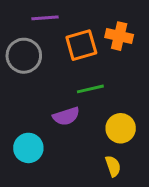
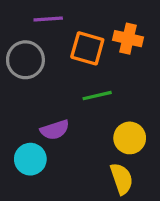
orange square: (81, 45) -> (87, 48), turned 32
purple semicircle: (66, 116) -> (55, 130), moved
yellow semicircle: (113, 166) -> (122, 179), size x1.4

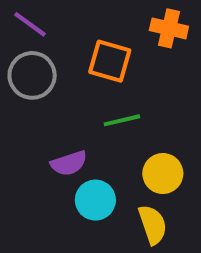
purple line: (48, 19) -> (30, 24), moved, turned 40
orange cross: (128, 39) -> (169, 28), moved
cyan circle: (30, 159) -> (95, 200), moved

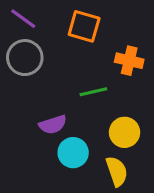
orange cross: (169, 28) -> (129, 61), moved
orange square: (110, 61) -> (84, 26), moved

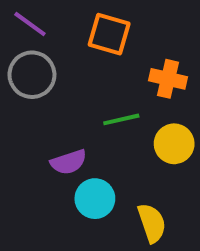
yellow circle: (125, 132) -> (174, 144), moved

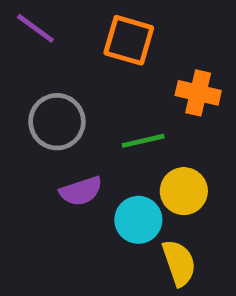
gray circle: (32, 75) -> (57, 122), moved
yellow circle: (174, 144) -> (184, 191), moved
cyan circle: (95, 199) -> (138, 220), moved

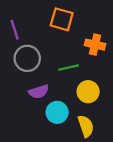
purple line: (35, 28) -> (15, 30), moved, turned 36
cyan circle: (138, 220) -> (57, 112), moved

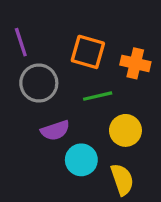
orange square: (62, 19) -> (88, 52), moved

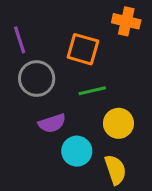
orange cross: (135, 63) -> (126, 21), moved

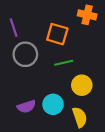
purple semicircle: (52, 123) -> (26, 106), moved

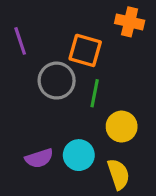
gray circle: (25, 54) -> (57, 81), moved
green line: (64, 63) -> (95, 93), turned -66

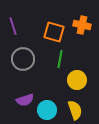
orange cross: (130, 22) -> (82, 25), moved
gray circle: (57, 81) -> (23, 59), moved
cyan circle: (79, 155) -> (47, 110), moved

